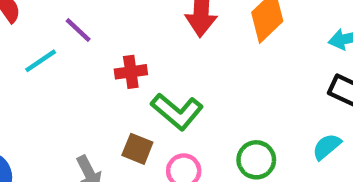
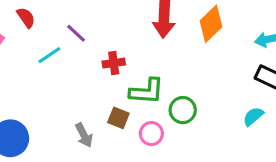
green L-shape: (177, 111) -> (147, 91), turned -36
green circle: (256, 160) -> (183, 110), moved

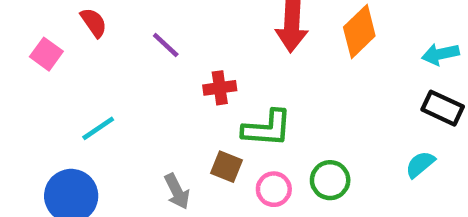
cyan line: (49, 55) -> (98, 128), moved
green circle: (183, 110) -> (330, 180), moved

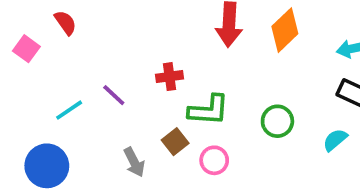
purple line: (166, 45) -> (114, 95), moved
brown square: (227, 167) -> (175, 142), turned 30
green circle: (330, 180) -> (277, 121), moved

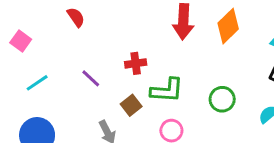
red semicircle: (65, 23) -> (76, 17), moved
cyan line: (69, 110) -> (37, 83), moved
brown square: (175, 142) -> (131, 105), moved

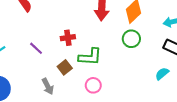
green circle: (222, 99) -> (131, 39), moved

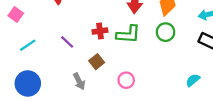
green L-shape: (90, 57) -> (128, 34), moved
cyan semicircle: (162, 74) -> (193, 80), moved

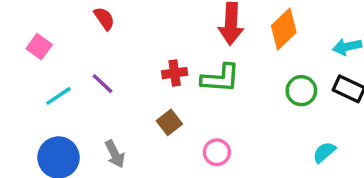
green circle: (166, 32) -> (301, 91), moved
purple line: (67, 42) -> (102, 84), moved
gray arrow: (79, 81) -> (115, 154), moved

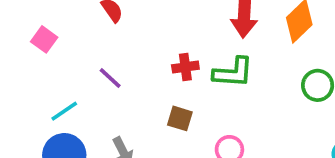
cyan line: (58, 96) -> (64, 111), moved
brown square: (169, 122) -> (180, 118), turned -35

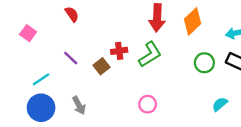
green L-shape: (233, 73) -> (150, 54), turned -36
brown square: (180, 118) -> (101, 66), moved, turned 35

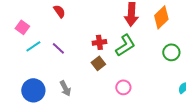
brown square: (101, 66) -> (98, 63), moved
cyan line: (41, 79) -> (33, 46), moved

